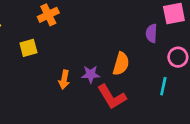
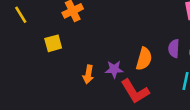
purple semicircle: (151, 33) -> (174, 48), moved

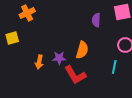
purple semicircle: (174, 48) -> (96, 20), moved

